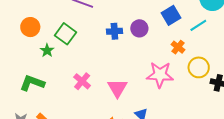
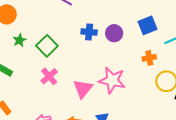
green square: (66, 34) -> (47, 46), moved
orange cross: (178, 47) -> (149, 58), turned 32
pink star: (160, 75) -> (112, 80), moved

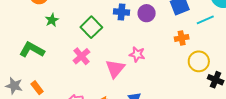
green square: (47, 46) -> (91, 27), moved
pink star: (112, 80) -> (137, 54), moved, size x0.6

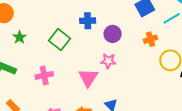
purple circle: (147, 13) -> (113, 34), moved
pink cross: (81, 56) -> (44, 75), moved, turned 36

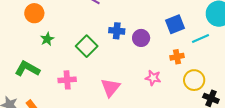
purple circle: (113, 34) -> (141, 38), moved
pink star: (108, 61) -> (153, 78), moved

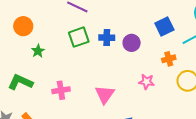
green square: (87, 46) -> (79, 37), moved, turned 30

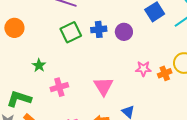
green star: (38, 51) -> (39, 65), moved
orange cross: (169, 59) -> (165, 73), moved
green L-shape: (20, 82) -> (19, 99), moved

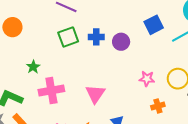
pink star: (143, 69) -> (147, 79), moved
orange cross: (165, 73) -> (158, 106), moved
pink cross: (59, 87) -> (51, 90), size x1.4

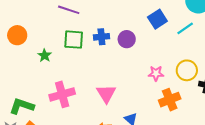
green square: (68, 37) -> (74, 40), turned 30
green star: (33, 67) -> (45, 55), moved
orange cross: (158, 106) -> (170, 100), size x1.5

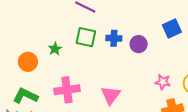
orange circle: (17, 35) -> (28, 62), moved

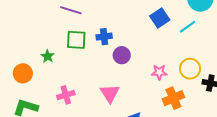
purple circle: (139, 44) -> (122, 55), moved
pink cross: (67, 90) -> (66, 95), size x0.7

